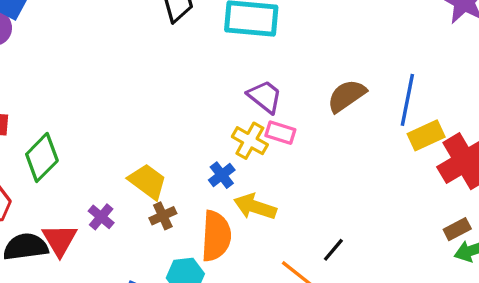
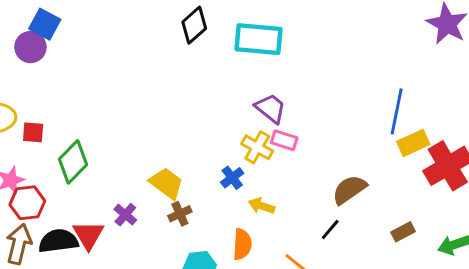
brown semicircle: (347, 96) -> (349, 190), moved
yellow arrow: (255, 207) -> (262, 206), size x0.7
brown rectangle: (457, 229) -> (403, 232), moved
orange semicircle: (216, 236) -> (242, 244), moved, size x0.7
black line: (333, 250) -> (330, 229), moved

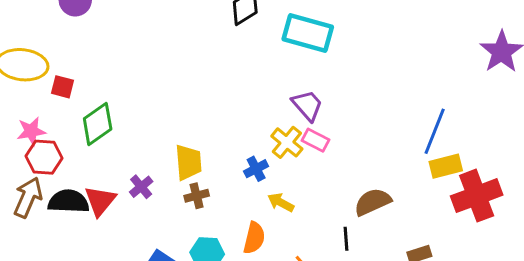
yellow trapezoid: (166, 183) -> (188, 162), turned 39
black line: (330, 229) -> (346, 239), turned -55

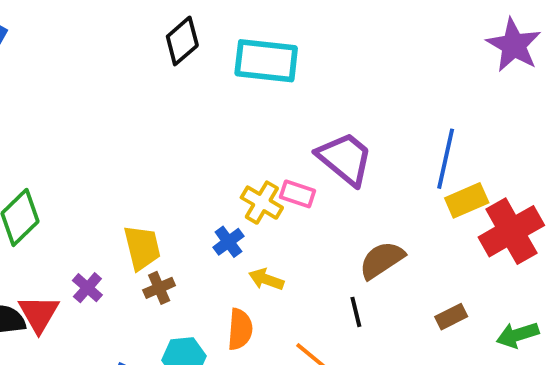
purple trapezoid: (307, 105) -> (345, 159), moved, size x1.4

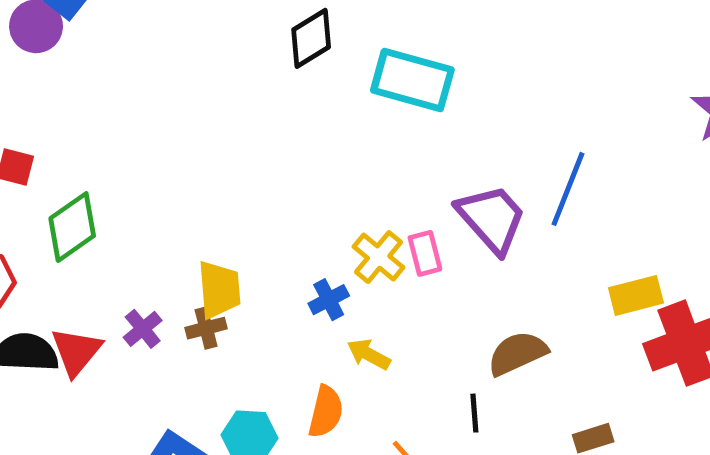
blue line: (446, 159) -> (568, 189), moved
pink rectangle: (297, 194) -> (425, 253), turned 48
brown cross: (159, 288) -> (206, 328), moved

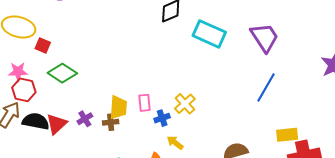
purple trapezoid: (492, 219) -> (265, 37), moved
green diamond: (72, 227) -> (62, 73), turned 60
pink rectangle: (425, 253) -> (144, 103), moved

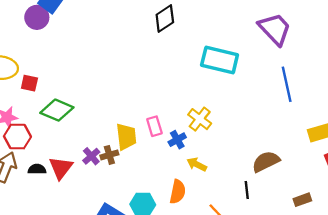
cyan rectangle: (209, 34) -> (220, 60), moved
blue line: (266, 87) -> (287, 84), turned -32
black semicircle: (36, 121) -> (37, 169), size x0.6
brown cross: (111, 122) -> (109, 155), moved

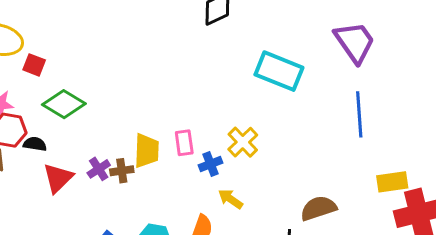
black semicircle: (37, 169) -> (35, 144), moved

